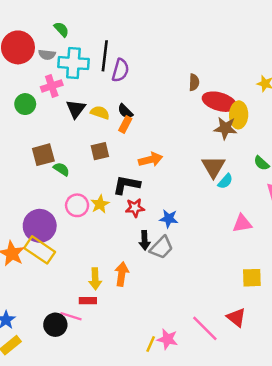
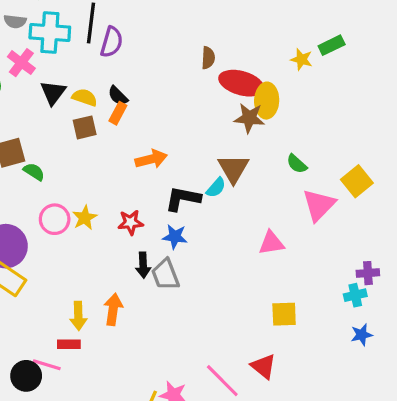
pink cross: (52, 86) -> (21, 63), turned -35
brown square: (100, 151) -> (85, 127), moved
cyan semicircle: (225, 181) -> (216, 188), moved
black L-shape: (126, 185) -> (183, 199), moved
gray trapezoid: (161, 248) -> (165, 275), turned 115

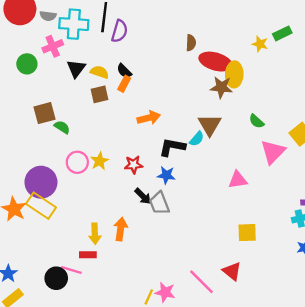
pink cross: (21, 63) -> (53, 46), turned 30
black arrow: (143, 265) -> (143, 196), turned -42

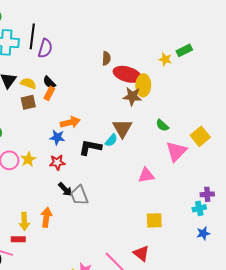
blue star: (166, 175) -> (57, 137), moved

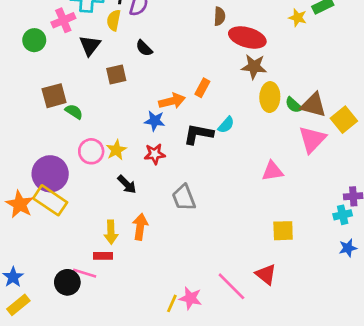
yellow semicircle: (28, 83) -> (114, 20), moved, turned -98
yellow ellipse: (143, 85) -> (270, 97), moved
orange rectangle: (49, 93) -> (202, 88), moved
brown triangle: (122, 128) -> (313, 105), moved, turned -45
black arrow: (65, 189) -> (127, 184), moved

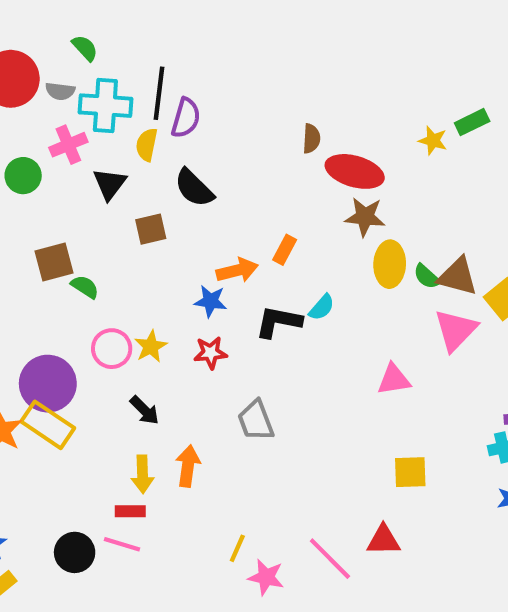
black semicircle: (144, 48) -> (194, 188), size x1.5
black arrow: (127, 184) -> (145, 410), moved
pink line: (85, 273) -> (122, 544), moved
red triangle: (266, 274) -> (383, 540), turned -40
yellow line: (172, 303) -> (237, 548), moved

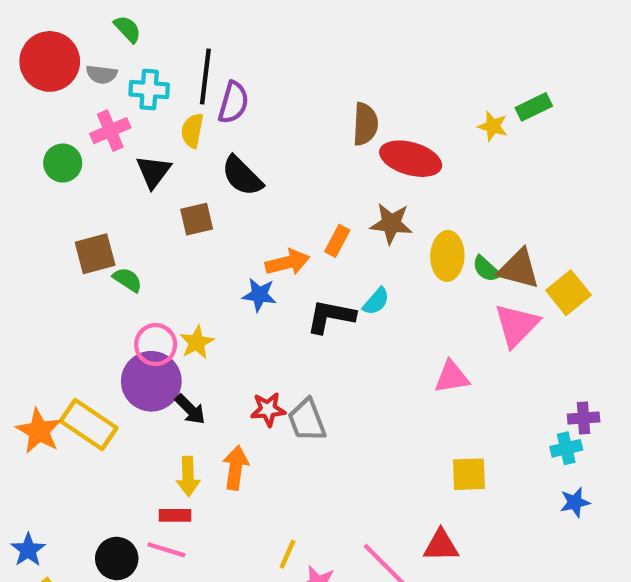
cyan cross: (105, 106) -> (149, 90), size x0.7
brown semicircle: (311, 139) -> (365, 124), size x1.4
brown star: (365, 217) -> (391, 224), moved
red star: (210, 353) -> (268, 409), moved
purple circle: (48, 384) -> (151, 381), moved

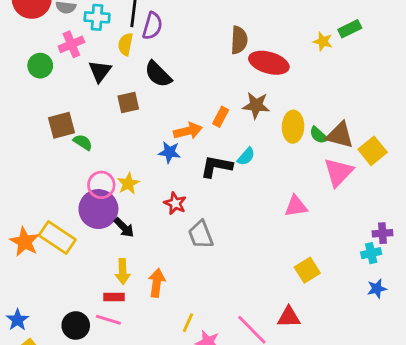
red star: (268, 409) -> (175, 203), moved, turned 30
orange arrow: (236, 468) -> (157, 283), moved
yellow square: (469, 474) -> (307, 270), turned -30

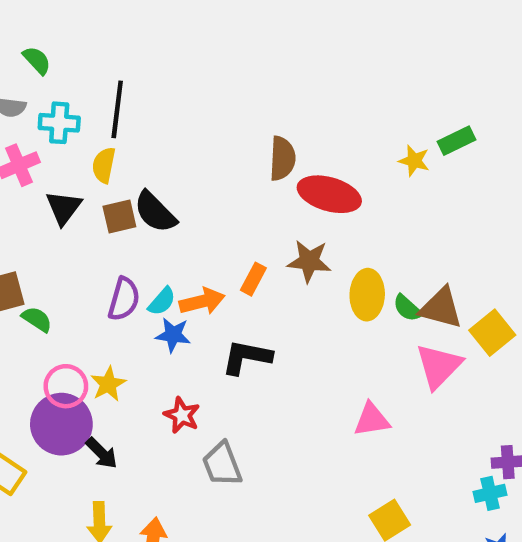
purple semicircle: (152, 26) -> (124, 299), moved
brown square: (128, 103) -> (119, 217), moved
cyan semicircle: (246, 156) -> (162, 301), moved

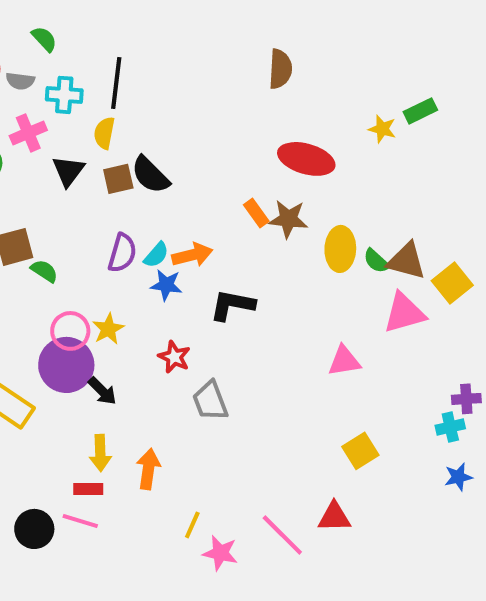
brown semicircle: (282, 158) -> (280, 69), moved
orange rectangle: (253, 279) -> (256, 213), moved, turned -64
pink triangle: (439, 366) -> (404, 313), turned 30

